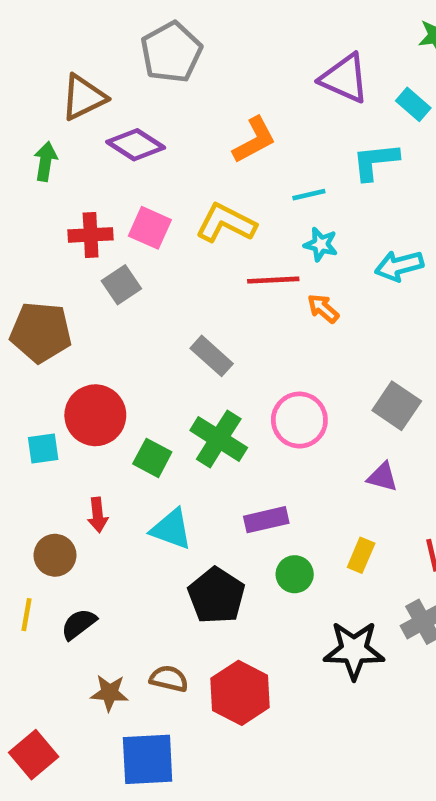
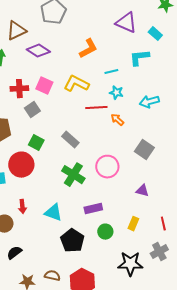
gray square: (397, 406) -> (144, 150), moved
green square: (152, 458) -> (36, 143), moved

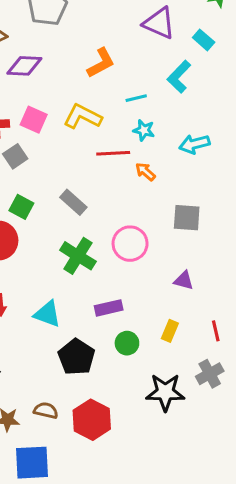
purple diamond: (38, 51) -> (24, 66), turned -30
cyan L-shape: (139, 58) -> (179, 77), turned -40
gray square: (144, 150) -> (187, 218), turned -30

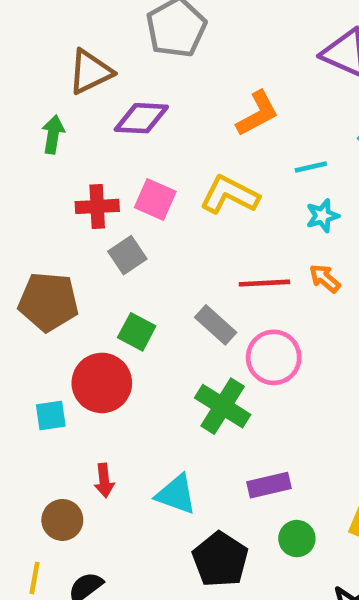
cyan star: (144, 130) -> (322, 216), turned -30
red line: (113, 153) -> (264, 283), moved
pink circle: (130, 244) -> (274, 357), moved

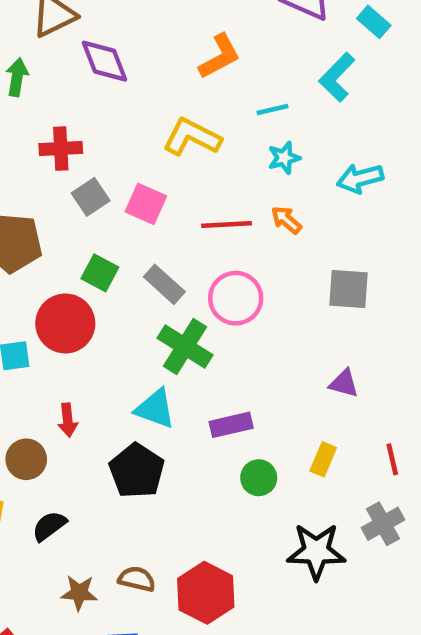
purple diamond: (141, 118) -> (104, 61), turned 66
pink square: (155, 199) -> (146, 204), moved
gray rectangle: (216, 325) -> (164, 284), moved
cyan triangle: (176, 494) -> (155, 409), moved
black pentagon: (220, 559) -> (137, 471), moved

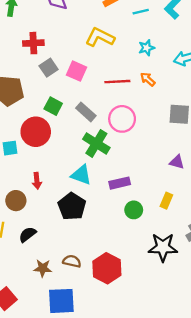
cyan line: (273, 109) -> (141, 12), moved

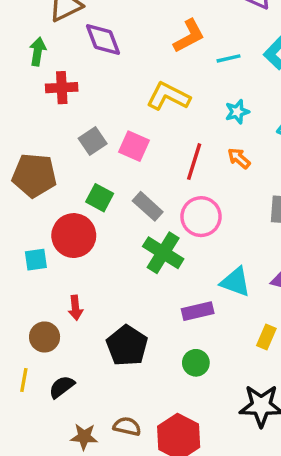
red cross: (33, 43) -> (62, 88), moved
red line: (117, 82) -> (194, 162), turned -70
cyan triangle: (81, 175) -> (235, 282), moved
green circle: (134, 210) -> (196, 363), moved

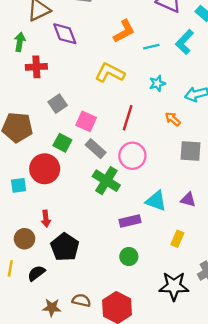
pink square: (134, 146) -> (86, 121), moved
orange arrow: (239, 158) -> (173, 119), moved
black pentagon: (127, 346) -> (65, 247), moved

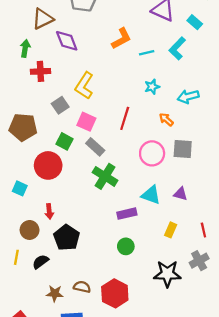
yellow L-shape: (110, 73) -> (84, 86), moved, turned -84
pink circle: (132, 156) -> (152, 153), moved
cyan square: (19, 185) -> (20, 188), moved, turned 32

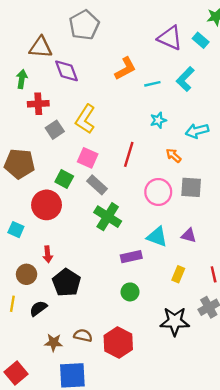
brown triangle: (43, 19) -> (41, 47), turned 30
cyan rectangle: (195, 22) -> (201, 40), moved
gray square: (60, 105) -> (55, 130), moved

